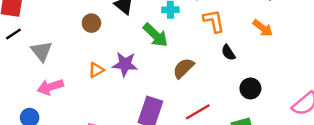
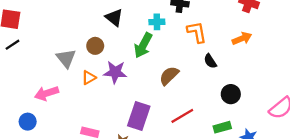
brown circle: (91, 23) -> (95, 46), moved
orange arrow: (263, 28) -> (242, 39), turned -60
green arrow: (155, 35) -> (143, 45), turned 75
gray triangle: (41, 51) -> (66, 58), moved

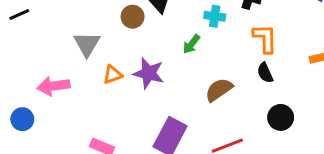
green arrow: (143, 45) -> (191, 44), size x0.6
brown circle: (95, 46) -> (133, 17), moved
black semicircle: (210, 61) -> (265, 73), moved
black circle: (231, 94) -> (281, 117), moved

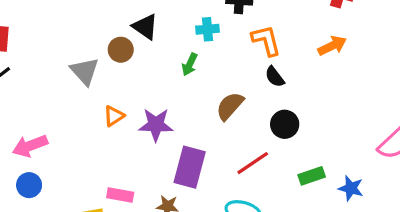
gray triangle: (87, 44) -> (85, 71), moved
purple star: (149, 73) -> (156, 125), moved
pink arrow: (54, 86) -> (30, 146), moved
black circle: (281, 117) -> (285, 124), moved

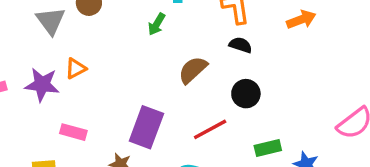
black semicircle: (275, 77) -> (241, 45), turned 140
purple star: (156, 125) -> (42, 85), moved
pink rectangle: (120, 195) -> (73, 132), moved

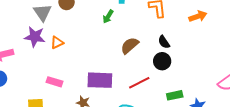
black semicircle: (241, 45) -> (164, 42), moved, turned -144
purple star: (42, 85) -> (35, 37), moved
purple rectangle: (146, 127) -> (100, 80), turned 70

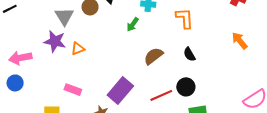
orange arrow: (198, 16) -> (240, 41), moved, turned -114
black circle: (162, 61) -> (186, 87), moved
purple rectangle: (100, 80) -> (120, 91), turned -55

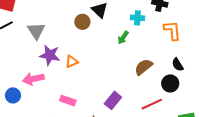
gray triangle: (64, 16) -> (36, 31), moved
pink arrow: (20, 58) -> (33, 79), moved
black circle: (186, 87) -> (170, 83), moved
purple rectangle: (120, 91) -> (113, 100), size x0.7

